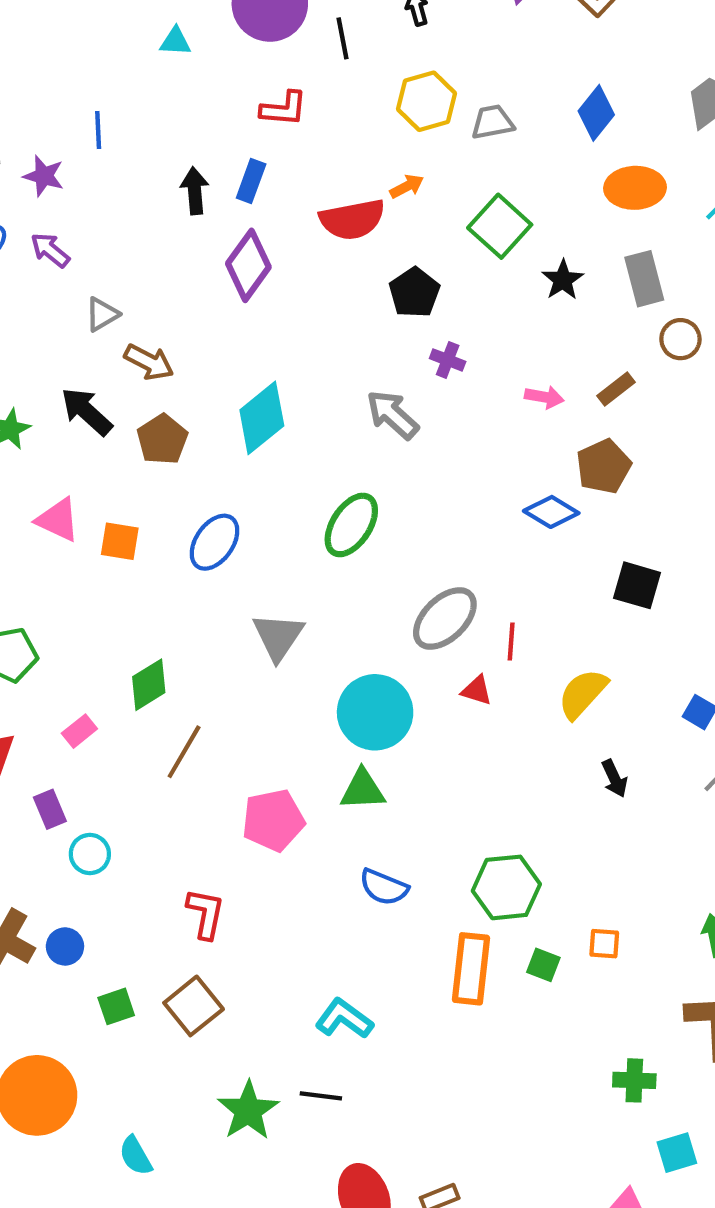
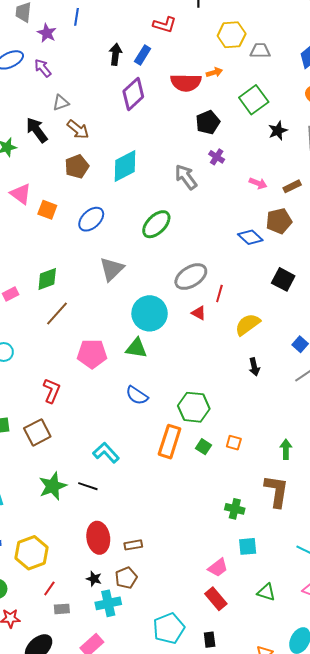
black arrow: (87, 412) -> (37, 130), moved

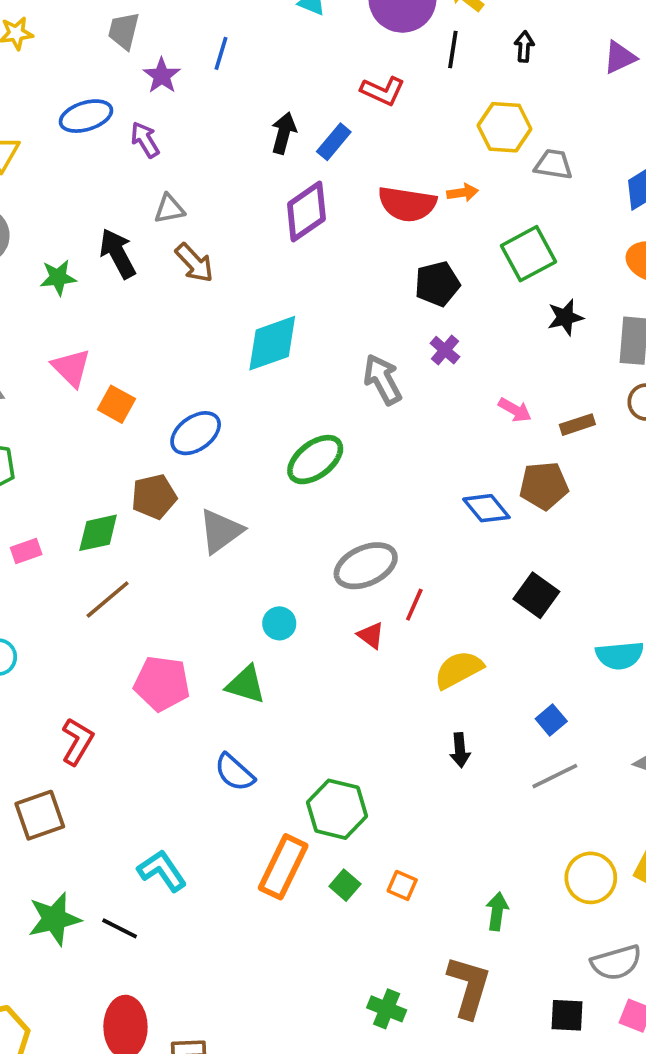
brown pentagon: (77, 166) -> (154, 497), moved
cyan circle: (150, 313) -> (279, 623), size x0.5

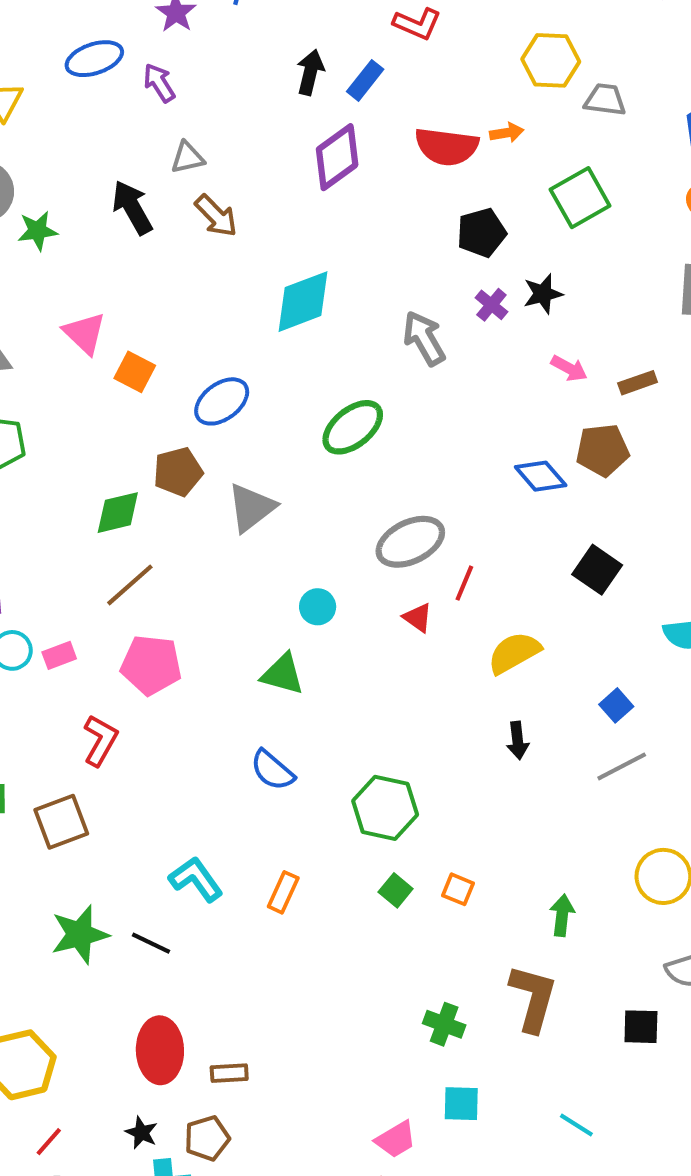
green star: (58, 278) -> (37, 231), moved
black star: (565, 317) -> (543, 294), moved
pink rectangle: (26, 551) -> (59, 655), moved
pink pentagon: (162, 683) -> (151, 665), moved
orange rectangle: (283, 867) -> (283, 892), moved, size x0.6

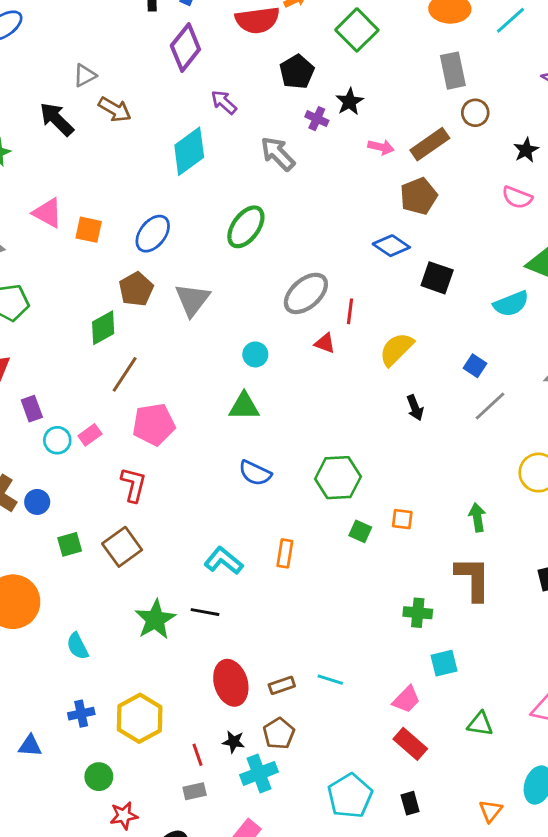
purple arrow: (159, 83) -> (224, 102), moved
brown rectangle: (638, 383) -> (430, 144), size x1.5
blue diamond: (541, 476) -> (391, 246), moved
cyan line: (576, 1125) -> (330, 680), moved
red line: (49, 1142) -> (197, 755), moved, turned -45

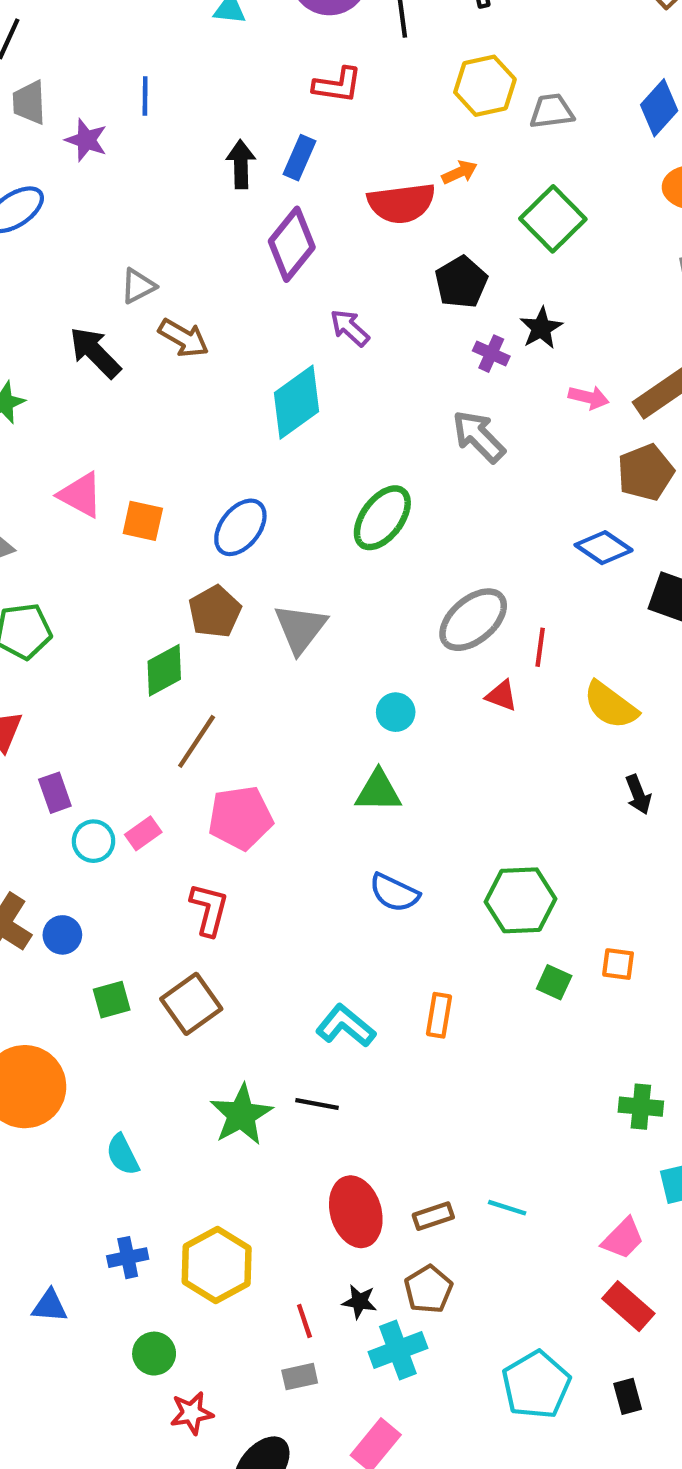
gray arrow: (278, 154) -> (479, 436), moved
yellow semicircle: (396, 349) -> (611, 705), turned -99

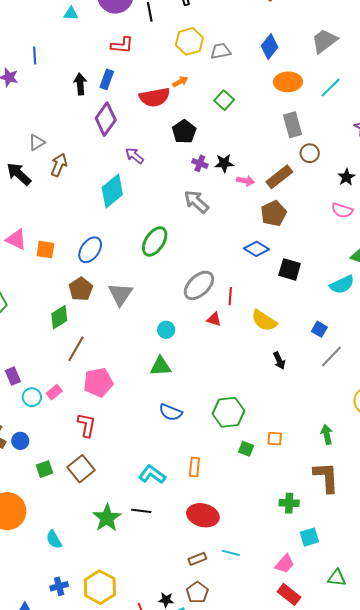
green square: (553, 219) -> (224, 100), size x0.7
black star: (541, 328) -> (224, 163), moved, turned 30
brown arrow: (184, 338) -> (59, 165), turned -95
red ellipse: (356, 1212) -> (203, 515), moved, turned -56

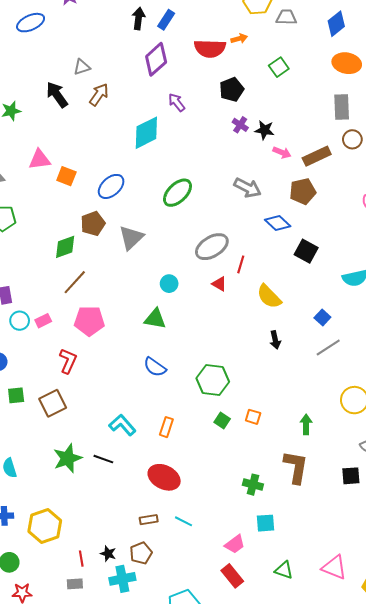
gray arrow: (196, 202) -> (247, 188), moved, turned 152
pink triangle: (16, 239) -> (39, 159), turned -45

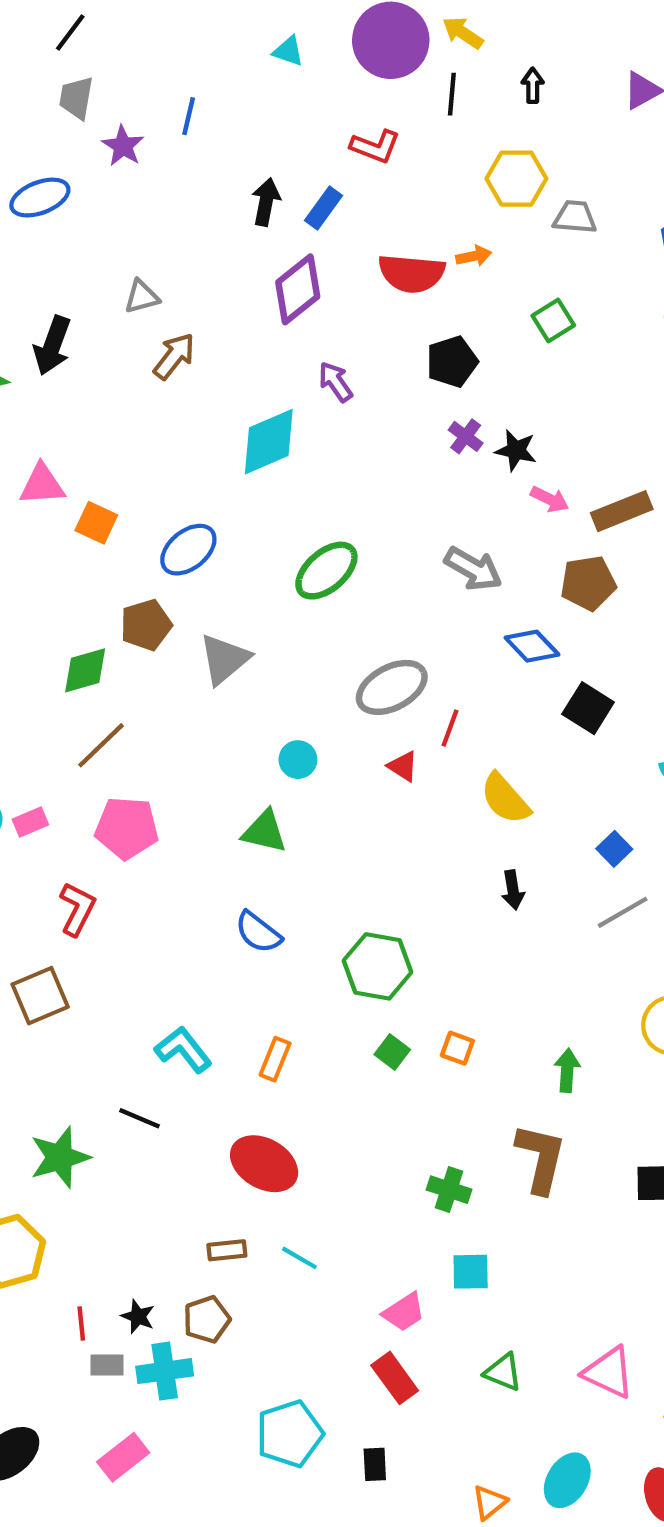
black arrow: (57, 95) -> (52, 346), moved, turned -128
green star: (67, 458) -> (60, 1157), moved
gray rectangle: (75, 584) -> (107, 1365), moved

